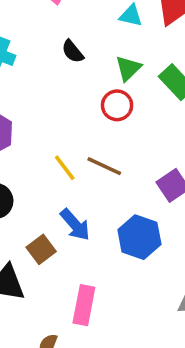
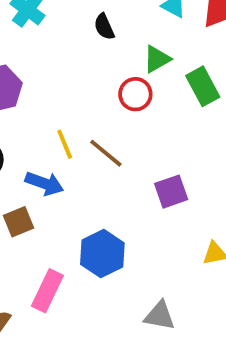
blue arrow: (75, 225) -> (44, 183), moved, turned -44
blue hexagon: (139, 237) -> (102, 254), moved

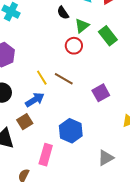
black semicircle: (104, 27) -> (63, 13), moved
blue arrow: (44, 183) -> (35, 100), turned -42
gray triangle: (160, 316) -> (106, 158), turned -30

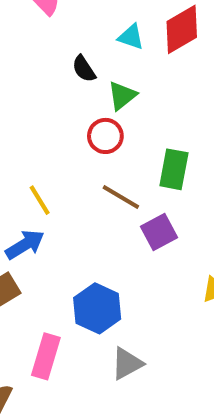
green rectangle: (108, 36) -> (174, 169), moved, turned 48
brown line: (64, 79) -> (121, 197), moved
gray triangle: (106, 158) -> (127, 364), moved

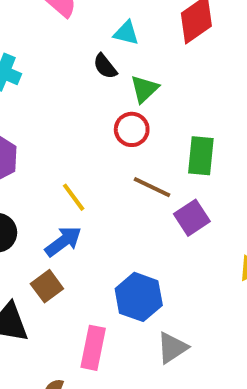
cyan triangle: (131, 37) -> (126, 33), moved

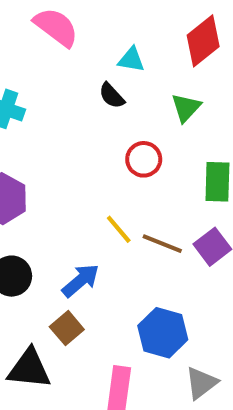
green triangle: (144, 89) -> (186, 108), moved
brown line: (152, 187) -> (162, 244), moved
yellow line: (74, 197) -> (119, 229), moved

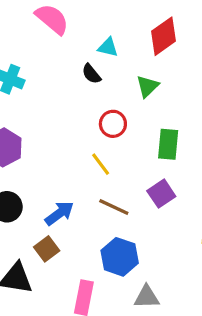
yellow line: (119, 229) -> (101, 164), moved
brown line: (162, 244) -> (114, 207), moved
gray triangle: (201, 383) -> (147, 297), turned 32

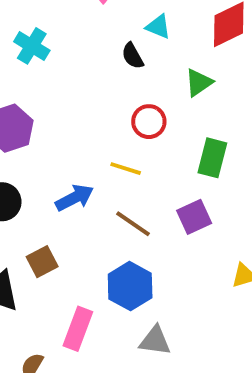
yellow line: (101, 164) -> (126, 169), turned -45
blue arrow: (59, 213) -> (75, 198), moved

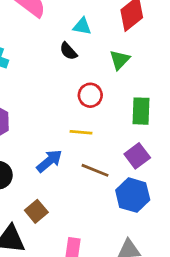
blue hexagon: (130, 286) -> (133, 195), moved

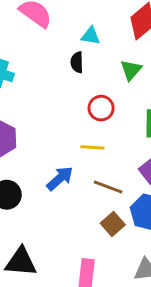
black semicircle: (68, 51) -> (77, 62), turned 42
brown square: (36, 211) -> (113, 224), moved

